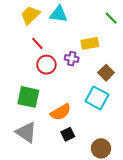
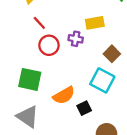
black square: (68, 134) -> (84, 108), moved

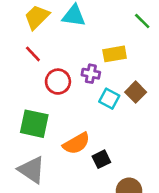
red line: (39, 23) -> (33, 54), moved
cyan square: (102, 80) -> (109, 99), moved, size x0.7

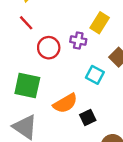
yellow rectangle: (115, 54) -> (100, 23), turned -48
cyan square: (109, 99) -> (95, 75), moved

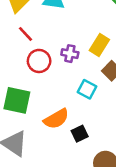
red line: (26, 23) -> (25, 34), moved
yellow rectangle: (100, 23) -> (99, 45), moved

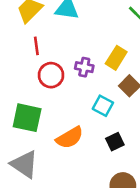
red line: (25, 34) -> (36, 46), turned 35
black square: (80, 134) -> (115, 142), moved

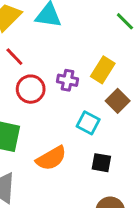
red line: (36, 46) -> (14, 57), turned -36
black square: (115, 142) -> (101, 163), turned 36

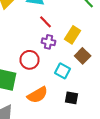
red line: (14, 57) -> (46, 22), moved
red circle: (31, 89) -> (30, 60), moved

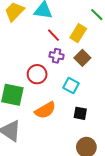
yellow rectangle: (72, 35) -> (78, 33), moved
brown square: (82, 56) -> (82, 58), moved

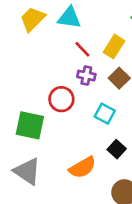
orange semicircle: (45, 110) -> (82, 167), moved
black square: (80, 113) -> (117, 149), turned 32

